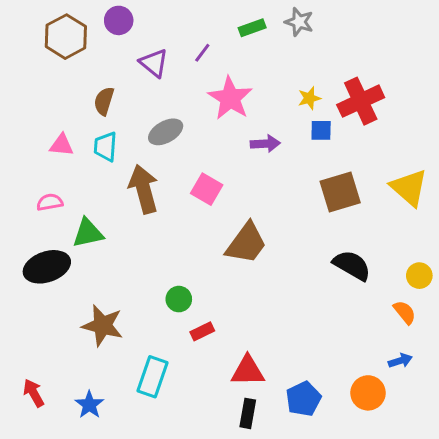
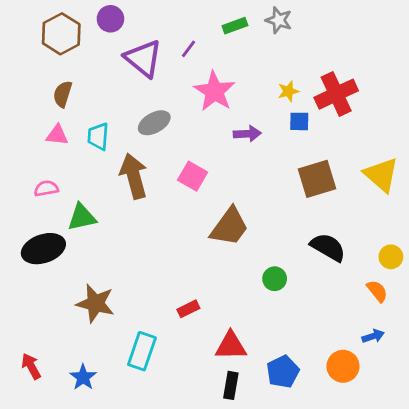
purple triangle: (154, 63) -> (143, 58), size x1.4
brown semicircle: (104, 101) -> (63, 94), moved
green circle: (179, 299) -> (275, 279), moved

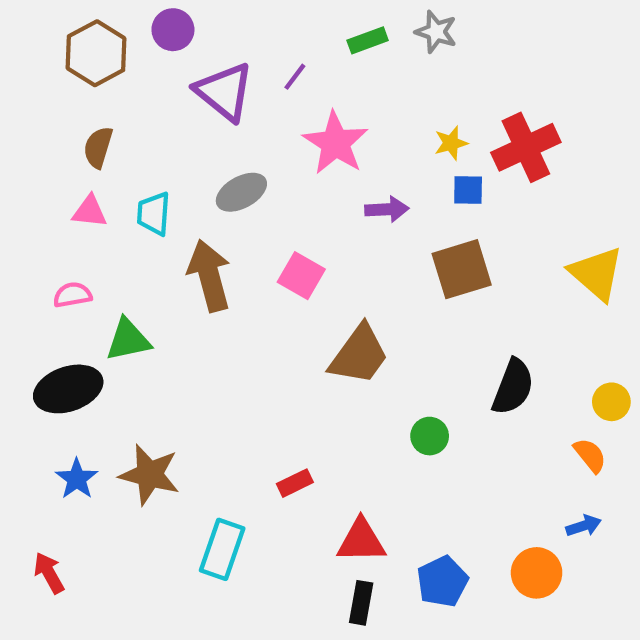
brown square: (317, 179) -> (462, 269), moved
black semicircle: (328, 247) -> (513, 387), turned 81
blue star: (83, 377) -> (77, 479), moved

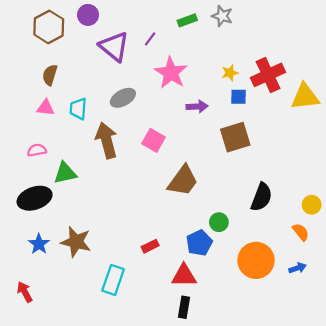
yellow triangle: (596, 273) -> (305, 97), moved, turned -48
orange circle: (537, 573) -> (256, 260), moved, size x1.4
blue pentagon: (442, 581) -> (199, 243), moved

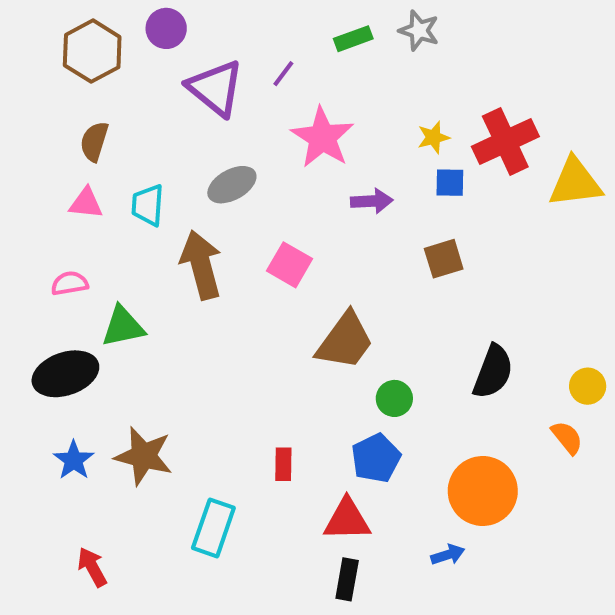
brown square: (235, 137) -> (444, 259), size x0.7
green circle: (219, 222) -> (394, 398), moved
red rectangle: (150, 246) -> (283, 464), turned -63
blue arrow: (297, 268) -> (448, 555), moved
red arrow: (25, 292) -> (92, 567), moved

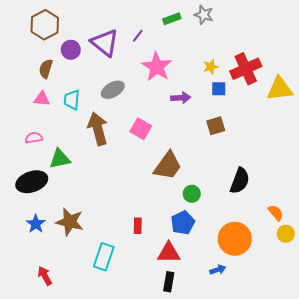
purple circle: (166, 28) -> (71, 50), moved
yellow circle: (588, 386) -> (286, 234), moved

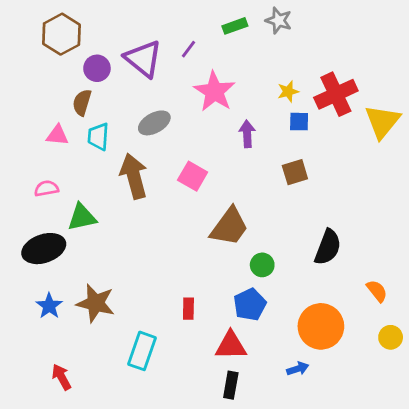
brown semicircle: (46, 69) -> (82, 102), moved
yellow triangle: (280, 89) -> (382, 122), turned -44
purple arrow: (181, 98) -> (247, 134), turned -90
yellow circle: (286, 234) -> (391, 337), moved

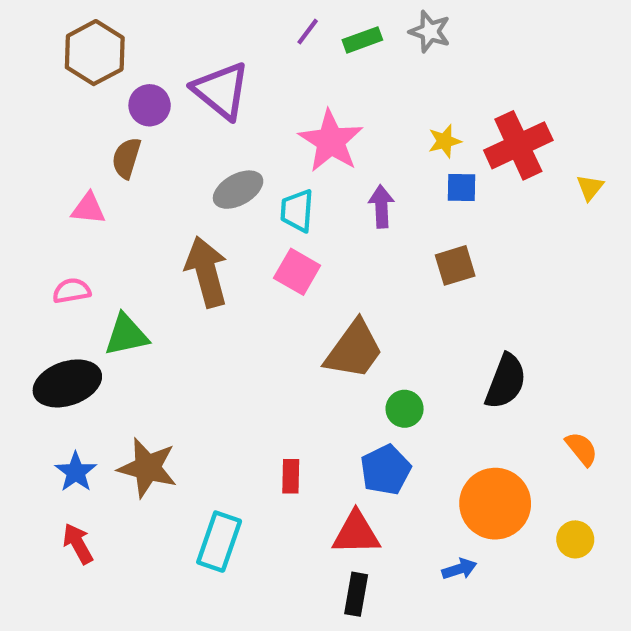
purple line: (188, 49) -> (308, 32), moved
yellow triangle: (382, 122) -> (590, 187), size x0.5
cyan trapezoid: (98, 137) -> (297, 211), moved
yellow circle: (391, 337) -> (575, 539), moved
red arrow: (61, 377) -> (78, 544), moved

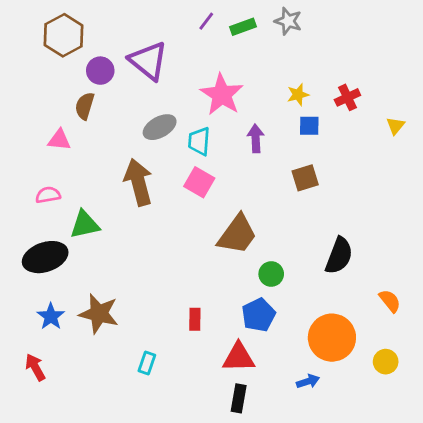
red cross: (518, 145) -> (347, 97), size x0.6
cyan rectangle: (219, 542) -> (147, 363), size x0.6
red arrow: (78, 544) -> (35, 367), moved

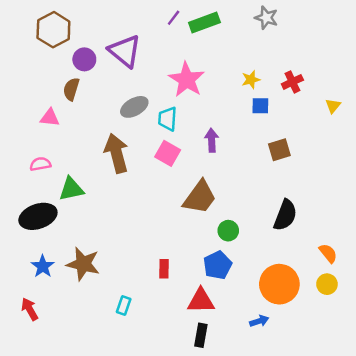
gray star: (288, 21) -> (266, 18), moved
green rectangle: (243, 27) -> (204, 22), size x1.4
purple arrow: (256, 138) -> (212, 140), moved
brown square: (305, 178) -> (279, 150), moved
yellow circle: (386, 362) -> (327, 284), moved

